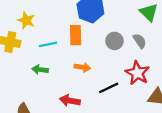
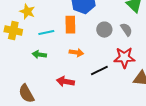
red star: (137, 73) -> (124, 58), turned -30

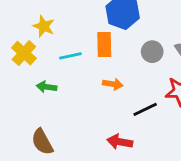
yellow cross: (13, 31) -> (24, 53), turned 30
green arrow: (39, 55) -> (46, 87), moved
red arrow: (65, 82) -> (120, 142), moved

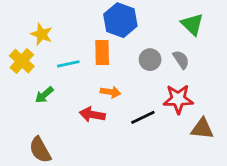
green arrow: (46, 87) -> (44, 95), turned -48
red arrow: (120, 142) -> (92, 115), moved

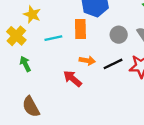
green arrow: (44, 95) -> (25, 64), moved, turned 104
red arrow: (92, 115) -> (73, 79), turned 30
black line: (143, 117) -> (113, 64), moved

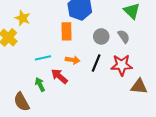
cyan line: (53, 38) -> (43, 58), moved
green arrow: (25, 64) -> (40, 84), moved
black line: (113, 64) -> (96, 63), turned -42

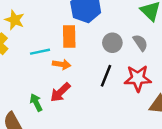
cyan line: (43, 58) -> (40, 52), moved
orange arrow: (73, 60) -> (62, 64), moved
red arrow: (59, 76) -> (60, 92), turned -84

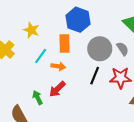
yellow star: (15, 20) -> (31, 30), moved
gray circle: (112, 43) -> (100, 49), size x1.5
cyan line: (40, 52) -> (41, 56), turned -42

